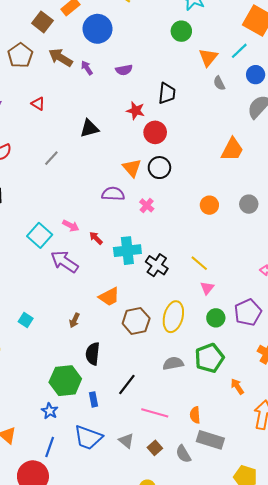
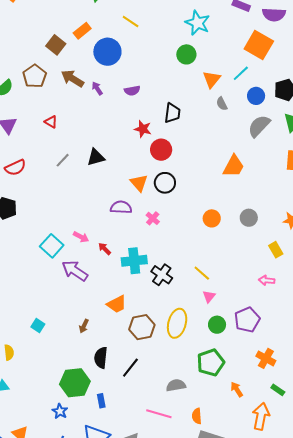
black triangle: (89, 128) -> (96, 157), moved
gray line: (51, 158) -> (63, 160), moved
gray semicircle: (173, 363) -> (176, 385), moved
black line: (127, 384) -> (130, 368), moved

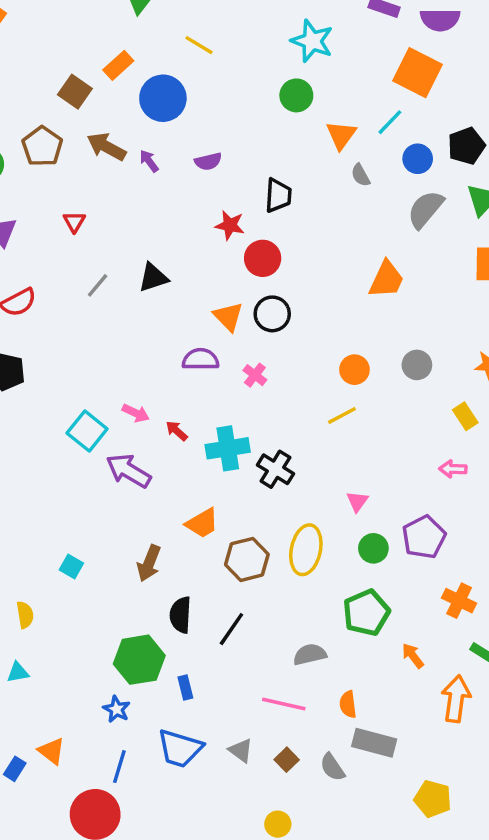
red triangle: (51, 122) -> (74, 222), turned 32
yellow line: (202, 273) -> (342, 416), moved, turned -66
brown arrow: (84, 326) -> (149, 563), size x1.5

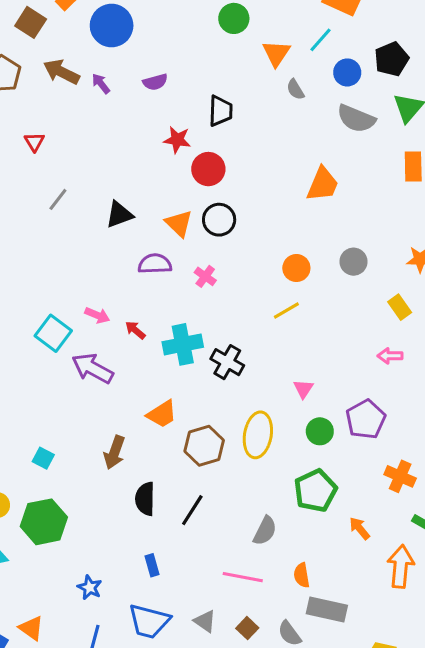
gray semicircle: (425, 209) -> (356, 119), turned -105
black triangle: (153, 278) -> (119, 215), moved
gray semicircle: (310, 654) -> (265, 531), turned 132
green hexagon: (139, 660) -> (44, 522), moved

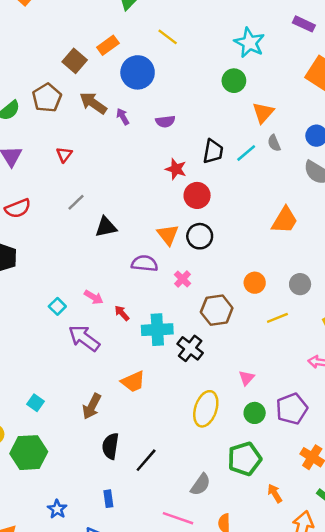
cyan line: (321, 40) -> (246, 153), moved
black triangle: (119, 215) -> (106, 227), moved
yellow line: (286, 311) -> (277, 318), moved
cyan square: (53, 333) -> (57, 306), size x0.6
brown hexagon: (204, 446) -> (217, 310), moved

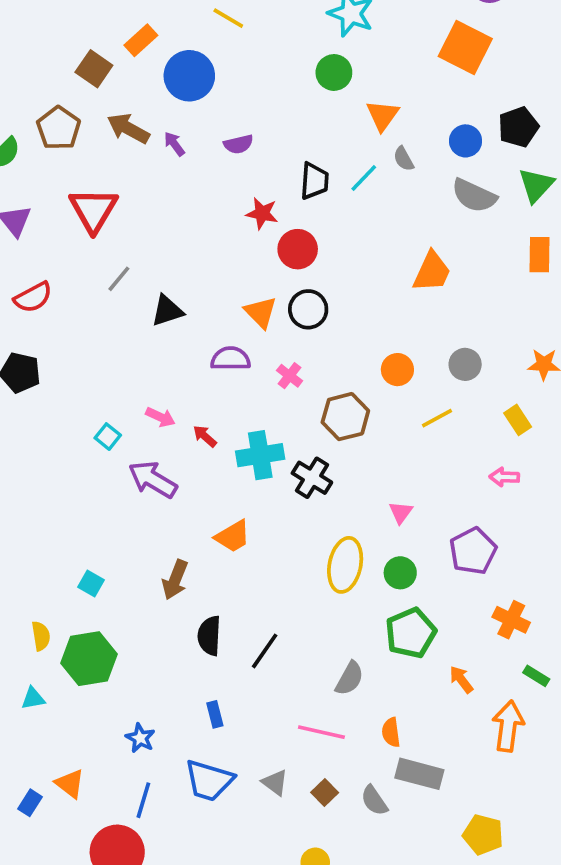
red triangle: (64, 155) -> (93, 210), size x2.0
green circle: (255, 413) -> (400, 573), moved

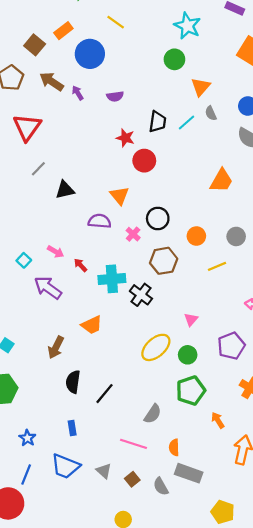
black circle: (308, 309) -> (158, 218), moved
yellow ellipse: (345, 565) -> (156, 347), turned 32

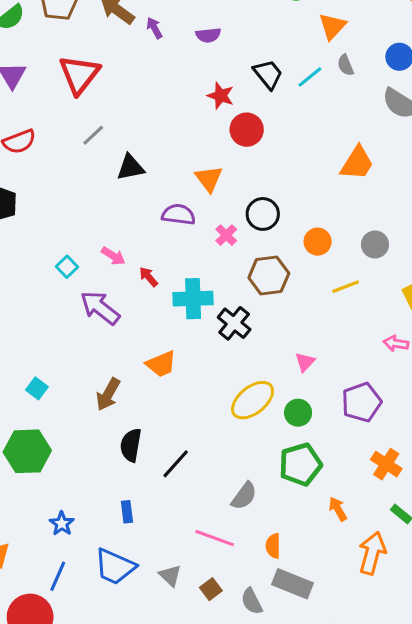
black trapezoid: (158, 122) -> (268, 74), turned -50

